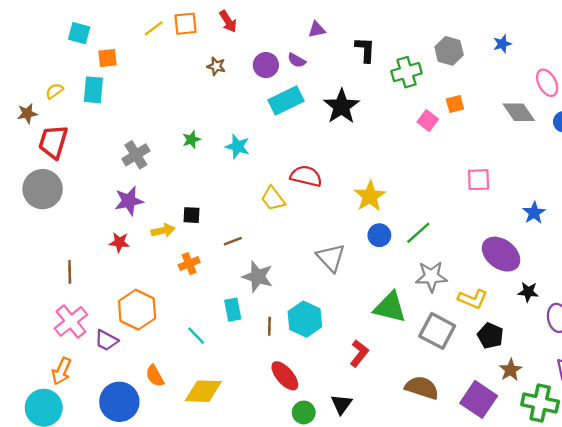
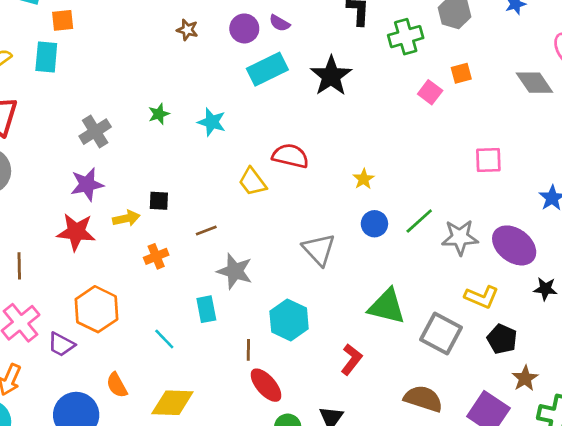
yellow star: (370, 196) -> (364, 179), size x0.6
red star: (119, 242) -> (76, 232), size x1.6
gray star: (431, 277) -> (460, 237), moved
brown line: (269, 326) -> (248, 350), moved

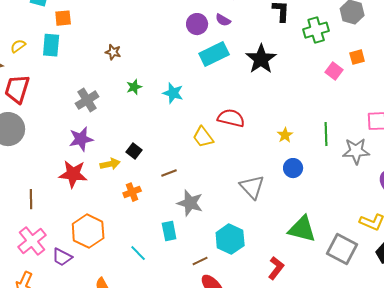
brown star: (187, 30) -> (113, 52), moved
black square: (159, 201) -> (134, 151), turned 35
green line: (419, 221) -> (326, 134), moved, turned -50
gray star: (460, 237) -> (356, 151), moved
brown line: (248, 350) -> (200, 261), turned 63

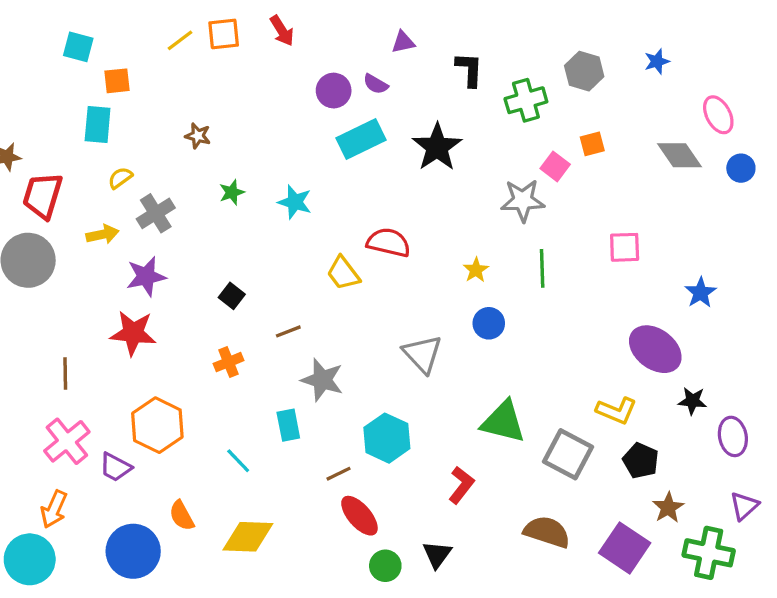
yellow semicircle: (18, 46) -> (120, 178), moved
gray star: (356, 151) -> (523, 200), moved
yellow arrow: (110, 164) -> (102, 234), moved

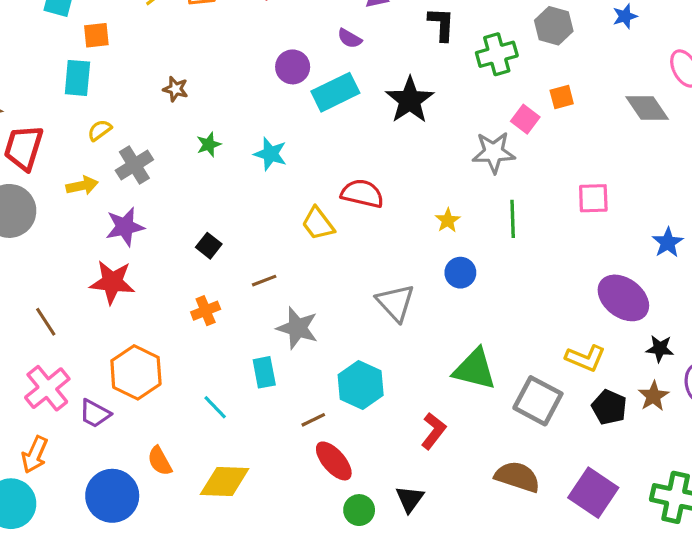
purple circle: (334, 91) -> (293, 67), moved
brown line: (65, 373) -> (46, 322), turned -32
brown star: (668, 508) -> (653, 396), moved

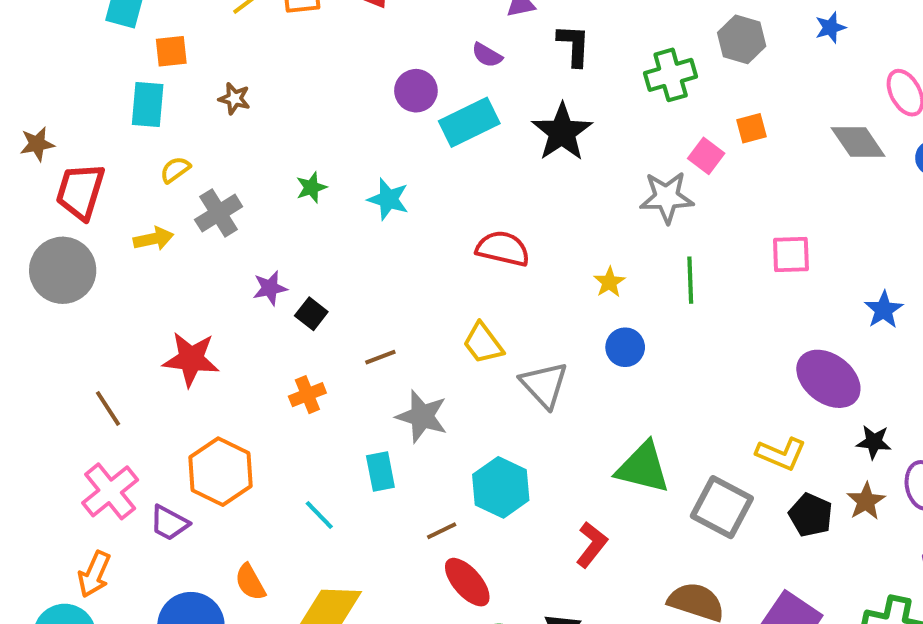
black L-shape: (441, 24) -> (574, 45), moved
brown star: (176, 89) -> (234, 99), moved
yellow trapezoid: (318, 224) -> (483, 343), moved
purple star: (125, 227) -> (270, 288), moved, size x0.7

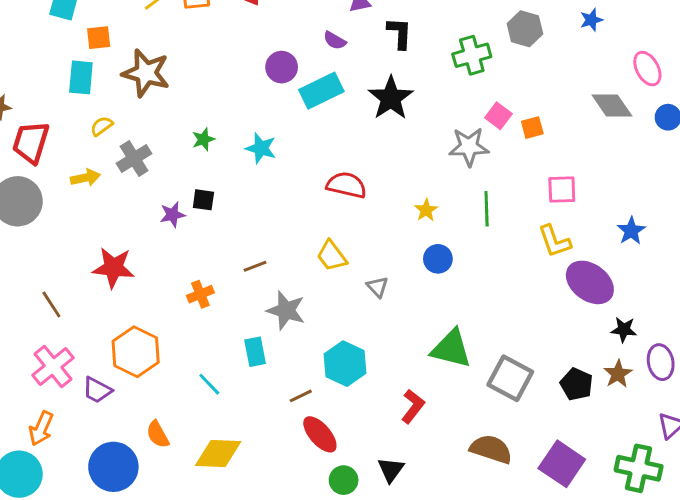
brown star: (234, 99) -> (146, 73), size x2.0
orange square: (751, 128) -> (532, 128), moved
black square: (311, 314) -> (203, 200), moved, turned -30
gray triangle: (544, 385) -> (377, 287), size x0.6
yellow L-shape: (781, 454) -> (554, 241), moved, turned 48

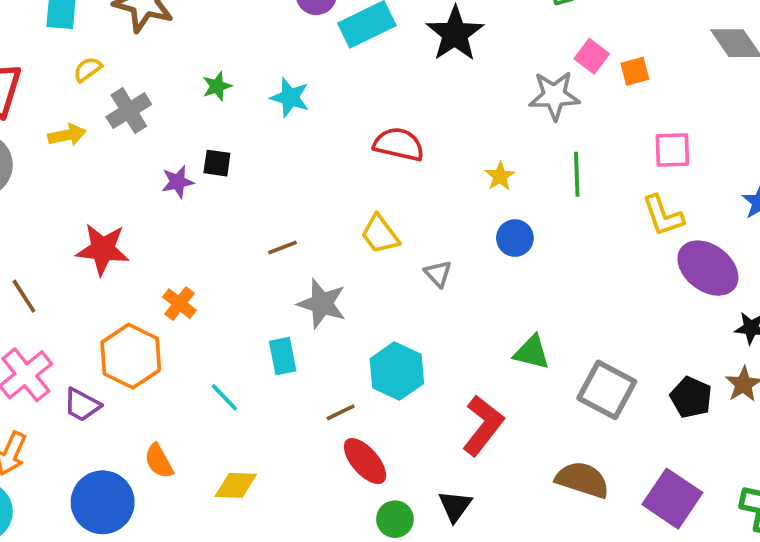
orange cross: (200, 294) -> (179, 304), moved, turned -30
green triangle: (451, 349) -> (532, 352), size x0.7
red L-shape: (413, 406) -> (483, 425), size x1.4
yellow diamond: (218, 454) -> (236, 485), size x0.7

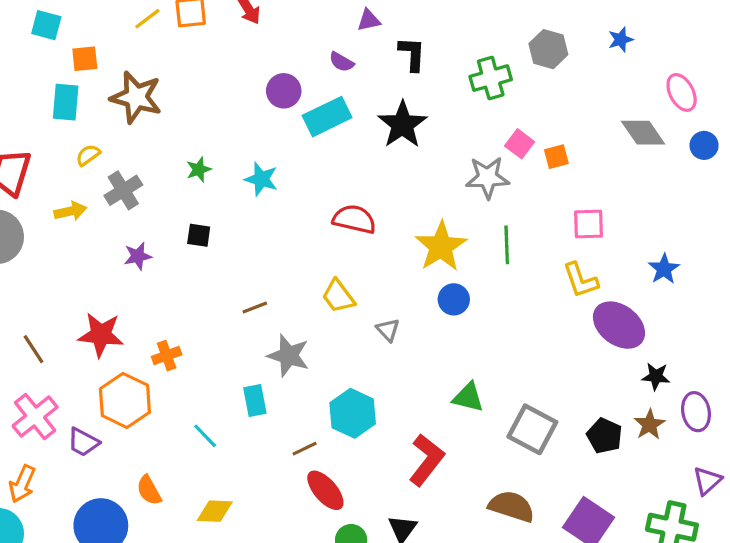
yellow star: (500, 176) -> (441, 246), size x2.0
purple star: (178, 182) -> (138, 256), moved
red star: (103, 249) -> (101, 335), moved
orange cross: (179, 304) -> (167, 356), turned 32

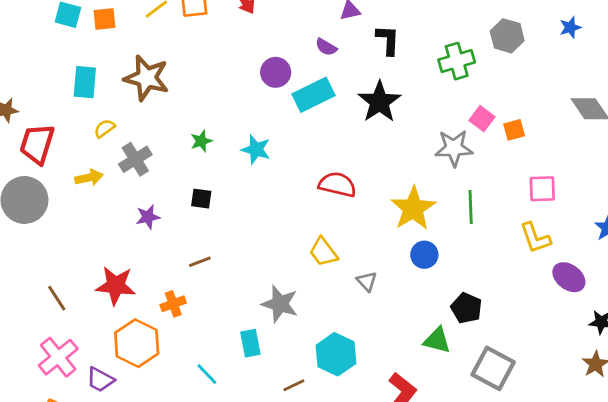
orange square: (85, 59) -> (104, 19), moved
brown line: (255, 307) -> (200, 262), moved
purple ellipse: (619, 325) -> (569, 277), size x0.7
black pentagon: (605, 436) -> (466, 308), moved

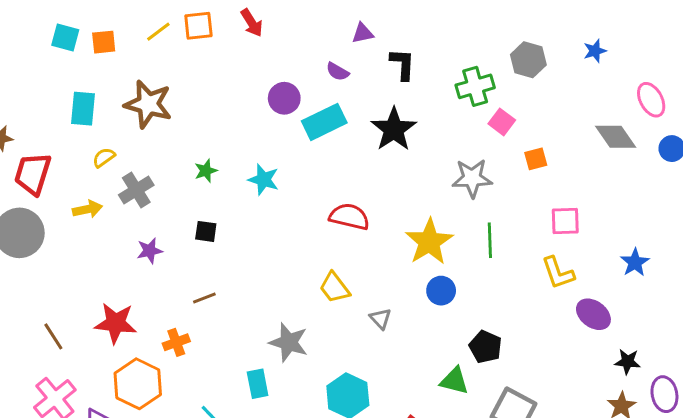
pink square: (482, 119) -> (502, 122), moved

